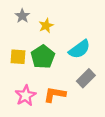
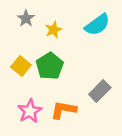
cyan semicircle: (79, 49) -> (97, 25), moved
yellow square: (18, 57) -> (21, 66), turned 35

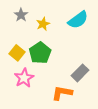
orange L-shape: (64, 110) -> (62, 93), moved
pink star: (30, 111) -> (24, 78), moved

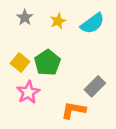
yellow star: (43, 24) -> (58, 21), moved

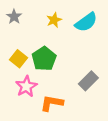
gray star: (25, 17) -> (14, 17), moved
orange L-shape: (73, 110) -> (52, 103), moved

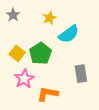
cyan semicircle: (86, 22) -> (69, 34), moved
gray rectangle: (88, 81) -> (81, 74), turned -54

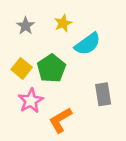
gray star: (13, 15) -> (26, 26), moved
orange L-shape: (47, 94) -> (60, 120), turned -40

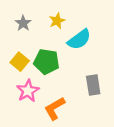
green pentagon: (51, 68) -> (46, 62), turned -30

